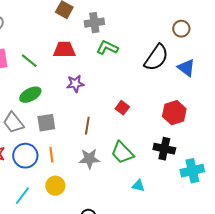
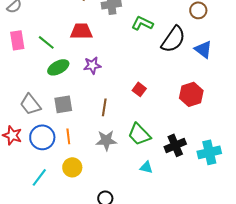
green L-shape: (107, 48) -> (142, 23), moved
green ellipse: (30, 95) -> (58, 67), moved
black cross: (164, 149) -> (175, 145), moved, turned -35
cyan triangle: (138, 186) -> (146, 167), moved

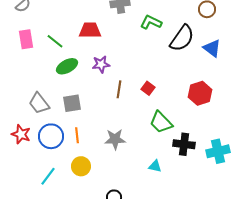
brown line: (104, 107) -> (119, 89), moved
green trapezoid: (139, 134) -> (161, 122), moved
black cross: (175, 145) -> (184, 144), turned 30

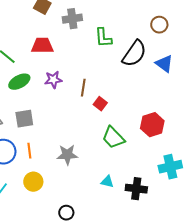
green L-shape: (151, 22) -> (103, 38), turned -120
brown line: (119, 89) -> (83, 88), moved
red hexagon: (200, 93) -> (152, 125), moved
black cross: (184, 144) -> (136, 189), moved

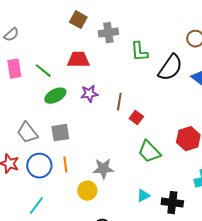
yellow circle: (33, 182) -> (87, 191), moved
cyan triangle: (107, 182) -> (143, 196), turned -40

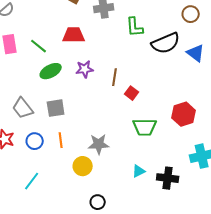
black semicircle: (170, 68) -> (166, 43), turned 32
green trapezoid: (149, 152) -> (145, 127), turned -45
blue circle: (39, 166) -> (35, 141), size x0.7

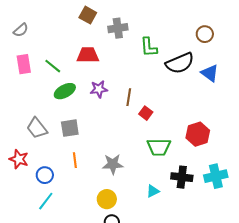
blue circle: (35, 141) -> (45, 175), moved
yellow circle: (83, 166) -> (107, 199), moved
black cross: (168, 178) -> (182, 177), moved

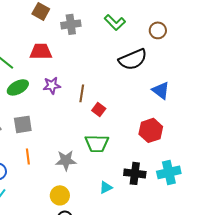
green L-shape: (149, 47) -> (115, 22), moved, turned -40
blue triangle: (210, 73) -> (161, 90), moved
green trapezoid: (159, 147) -> (97, 143), moved

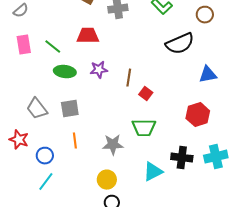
green ellipse: (18, 87) -> (65, 72), turned 35
blue triangle: (161, 90) -> (208, 75), turned -48
cyan triangle: (106, 187) -> (153, 172), size x1.5

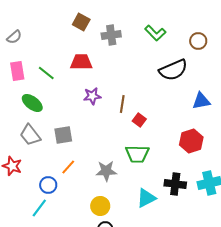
green ellipse: (65, 72) -> (32, 103), moved, turned 30
orange line: (75, 141) -> (68, 167), turned 49
blue circle: (45, 156) -> (48, 185), moved

